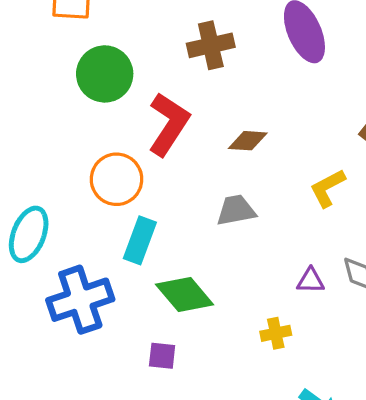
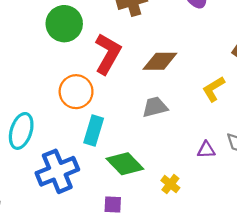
brown diamond: (248, 141) -> (160, 61), size x1.4
yellow cross: (276, 333) -> (170, 184), moved, turned -36

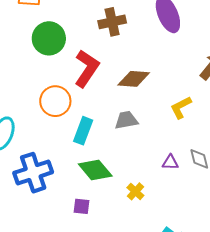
cyan rectangle: (94, 130) -> (83, 131), moved

